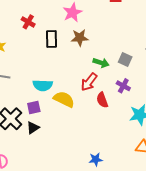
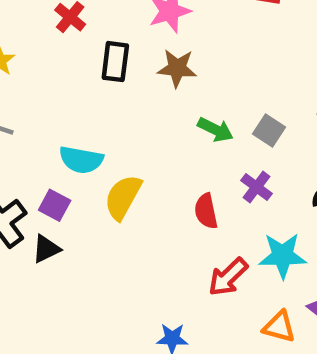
red arrow: (89, 82) -> (228, 277), moved
yellow semicircle: (64, 99) -> (123, 197), turned -95
purple square: (34, 108) -> (55, 205), turned 32

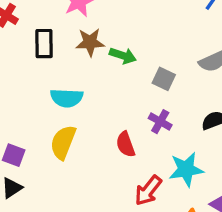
green arrow: (215, 130) -> (123, 56), moved
cyan semicircle: (81, 160) -> (67, 98), moved

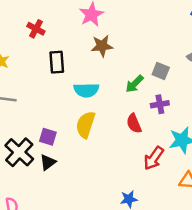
black rectangle: (44, 44) -> (57, 62), moved
green arrow: (123, 56) -> (135, 84), moved, turned 120
purple cross: (160, 122) -> (160, 104), turned -36

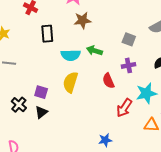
green arrow: (135, 84) -> (94, 51), moved, turned 63
black cross: (19, 152) -> (19, 105), size x0.7

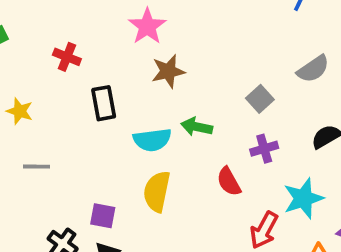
gray square: (129, 39) -> (260, 99), turned 32

